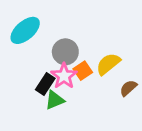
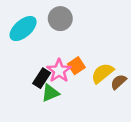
gray circle: (65, 52) -> (60, 19), moved
yellow semicircle: (108, 64) -> (102, 73), moved

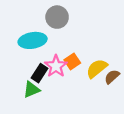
cyan ellipse: (23, 29) -> (33, 40), moved, turned 32
green triangle: (50, 93) -> (31, 89), moved

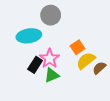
orange square: (72, 61) -> (78, 47), moved
green triangle: (31, 89) -> (52, 75), moved

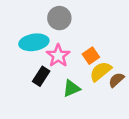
pink star: (50, 59) -> (58, 56), moved
green triangle: (52, 75) -> (71, 88), moved

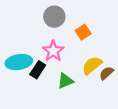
cyan ellipse: (34, 42) -> (19, 62), moved
orange square: (91, 56) -> (83, 32), moved

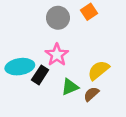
orange square: (83, 32) -> (89, 12), moved
brown semicircle: (106, 73) -> (91, 94), moved

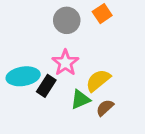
yellow semicircle: (98, 70) -> (98, 80), moved

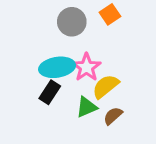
pink star: (65, 63) -> (86, 67), moved
cyan ellipse: (23, 76) -> (57, 67), moved

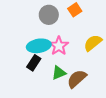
yellow semicircle: (106, 86) -> (93, 43), moved
brown semicircle: (113, 116) -> (77, 79), size x1.5

